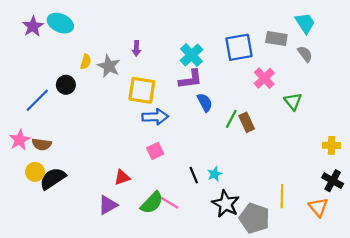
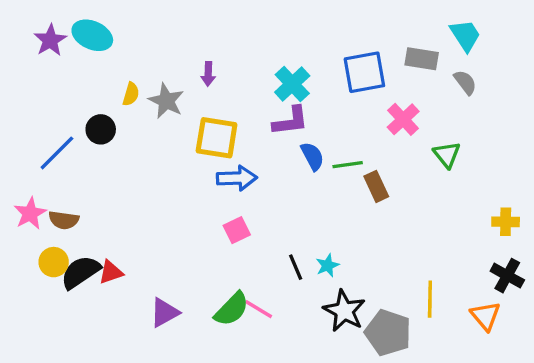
green line: (231, 119) -> (348, 165), moved, turned 54
red triangle: (122, 177) -> (111, 272), moved

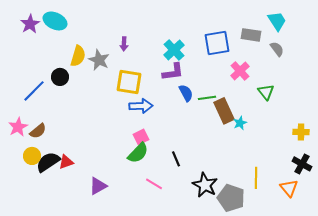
yellow semicircle: (131, 94) -> (78, 56), size x1.5
brown rectangle: (376, 186) -> (224, 111), size x1.4
brown semicircle: (64, 220) -> (38, 131), turned -48
cyan star: (327, 265) -> (240, 123), moved
green semicircle: (232, 309) -> (138, 153), moved

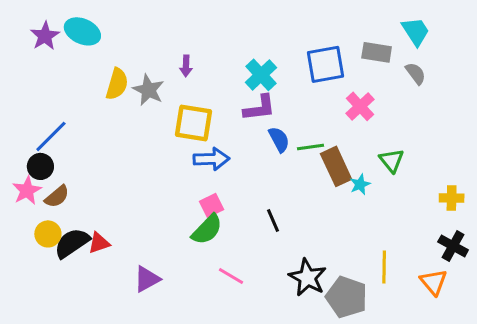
black circle: (60, 77) -> (40, 166), moved
green triangle: (266, 92) -> (392, 160), moved
black line: (176, 159) -> (273, 220), moved

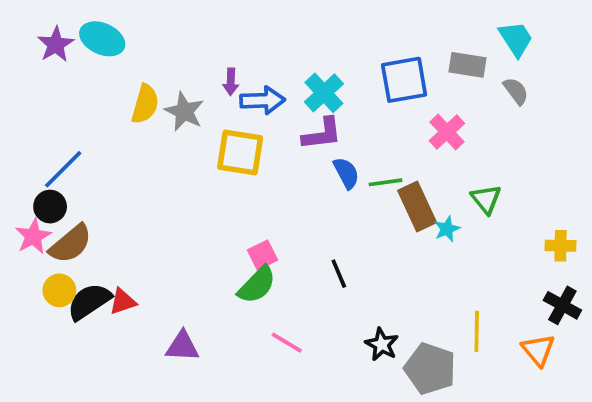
blue arrow: (211, 159) -> (262, 100), moved
brown semicircle: (57, 196) -> (71, 244), size x1.4
black star: (308, 277) -> (382, 344), size x0.7
purple triangle: (147, 279) -> (182, 346), turned 32

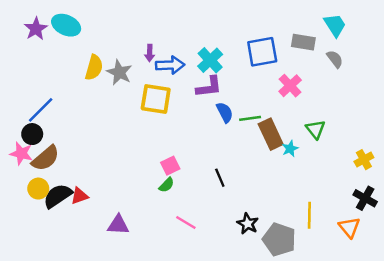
pink star: (33, 236) -> (21, 153), turned -30
yellow cross: (561, 246) -> (364, 160), turned -30
green semicircle: (257, 285) -> (167, 185), size x0.6

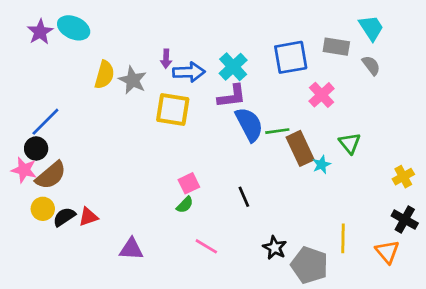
blue semicircle: (225, 112) -> (249, 124), size x1.5
black semicircle: (58, 196) -> (64, 217), size x0.7

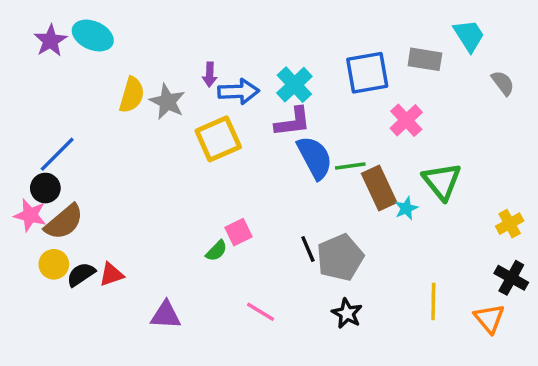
gray semicircle: (371, 65) -> (503, 83), moved
yellow square: (173, 110) -> (218, 139), turned -33
green triangle: (350, 143) -> (442, 181), size x1.4
green semicircle: (185, 205) -> (216, 251), moved
gray pentagon: (310, 265) -> (340, 258), moved, turned 30

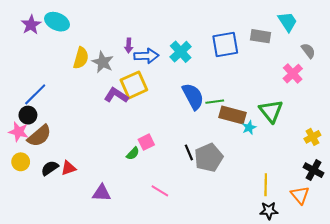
pink cross: (406, 120) -> (293, 74), moved
purple L-shape: (293, 122) -> (116, 95), moved, turned -140
brown rectangle: (379, 188) -> (232, 115), turned -50
yellow circle: (54, 264) -> (21, 162), moved
black star: (347, 313) -> (269, 211), moved, turned -30

